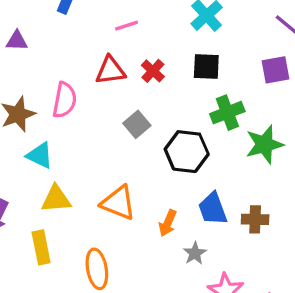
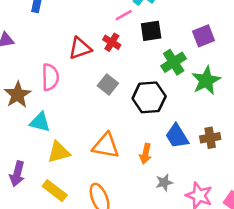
pink line: (127, 26) -> (124, 15), moved
purple square: (276, 70) -> (204, 36), moved
yellow rectangle: (41, 247) -> (55, 191), turned -30
gray star: (195, 253) -> (164, 182), moved, turned 30

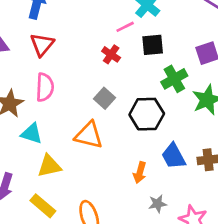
red triangle: (80, 48) -> (42, 45), moved, turned -35
orange triangle: (106, 146) -> (89, 135), moved

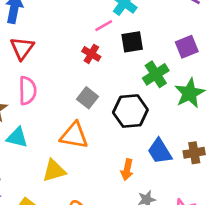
yellow triangle: (49, 166) -> (54, 171), moved

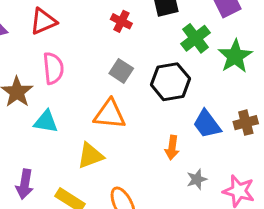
red triangle: (22, 48) -> (43, 21), turned 35

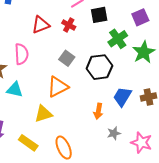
red triangle: (43, 21) -> (41, 25), moved
orange triangle: (110, 114) -> (58, 87), turned -35
blue trapezoid: (207, 124) -> (122, 97), turned 65

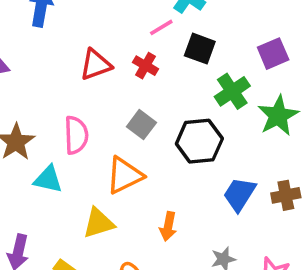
black square: (99, 15) -> (200, 49), turned 30
pink semicircle: (21, 54) -> (76, 135), moved
orange arrow: (98, 111) -> (168, 226), moved

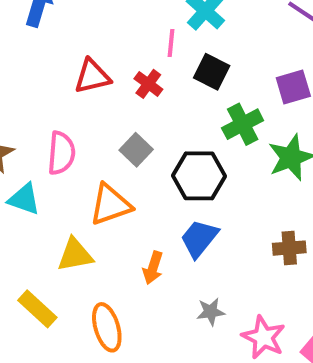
pink line: (161, 27) -> (171, 43), turned -60
blue trapezoid: (239, 194) -> (199, 238), moved

